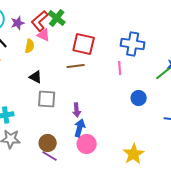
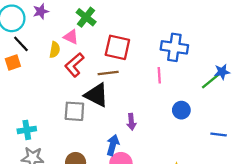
red L-shape: (40, 21) -> (74, 65), moved
purple star: (18, 23) -> (41, 11), moved
black triangle: (36, 77) -> (96, 95), moved, size x1.6
purple arrow: (77, 110) -> (131, 122), moved

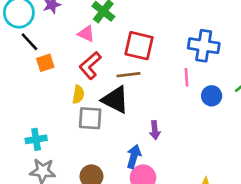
yellow semicircle: (55, 50) -> (78, 95), moved
orange square: (13, 62) -> (45, 63), moved
blue circle: (181, 110) -> (212, 96), moved

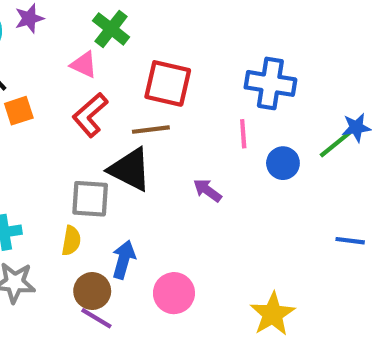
yellow semicircle: (78, 95) -> (71, 241), moved
purple arrow: (155, 130) -> (208, 190), moved, turned 132
blue arrow: (134, 157) -> (124, 260), moved

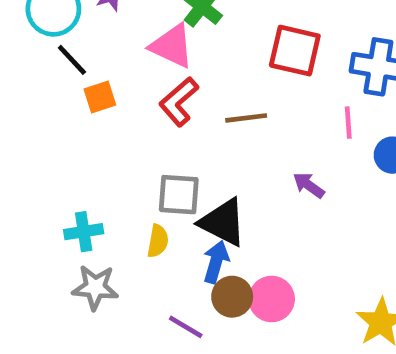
pink triangle: (84, 65) -> (172, 46), size x1.5
red square: (168, 83) -> (295, 51), moved
black triangle: (130, 169) -> (223, 222), moved
brown circle: (92, 291) -> (232, 297), moved

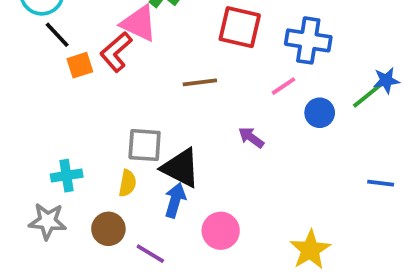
red L-shape: (179, 102) -> (116, 52), moved
pink line: (348, 123) -> (284, 86), turned 60
gray star: (95, 287) -> (48, 221), moved
brown circle: (232, 297) -> (108, 229), moved

